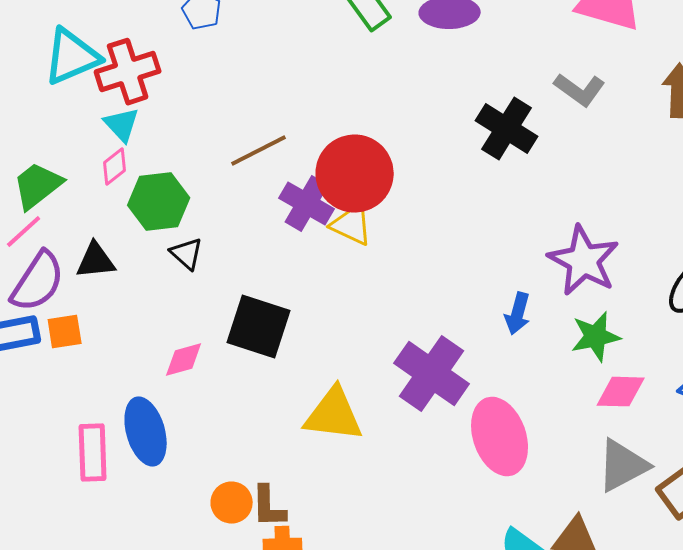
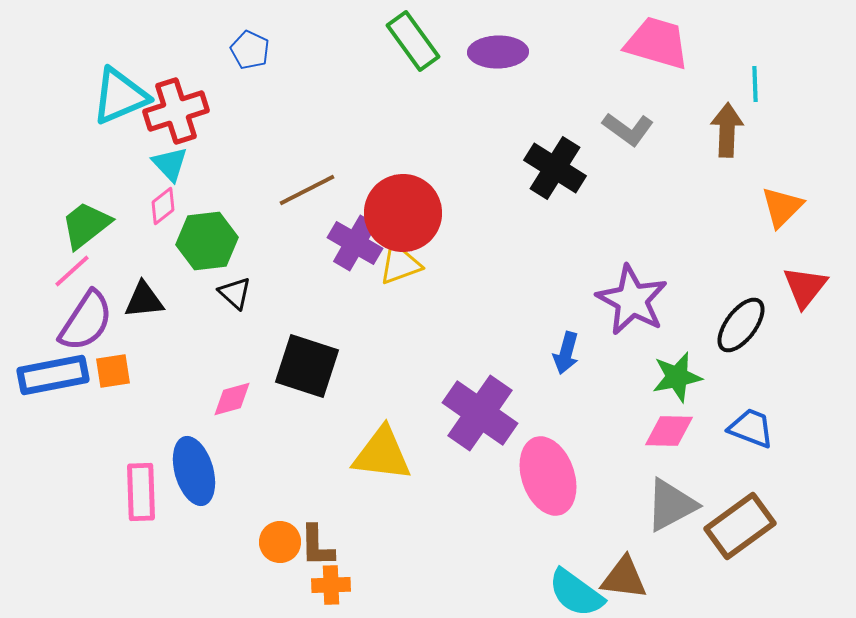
yellow triangle: (352, 225) -> (400, 264), turned -45
green star: (596, 337) -> (677, 377), moved

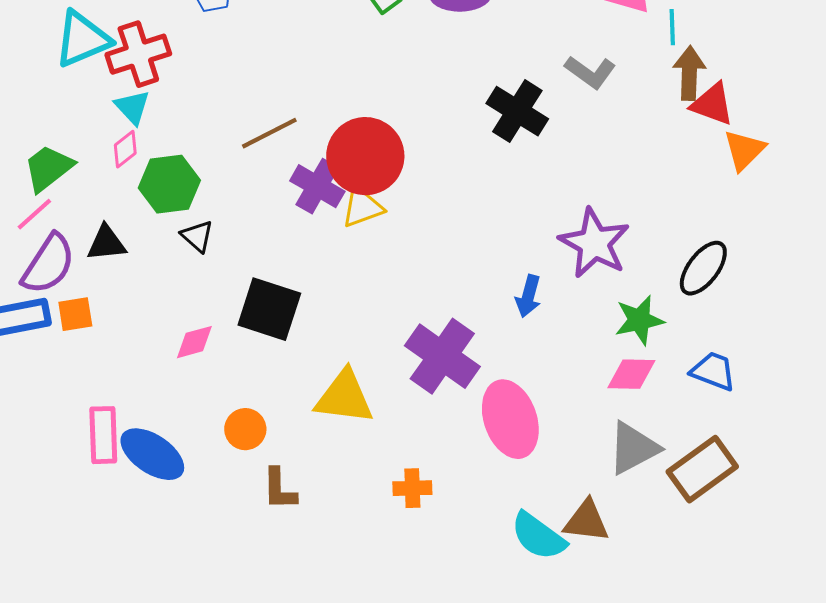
cyan line: (755, 84) -> (672, 27), moved
red triangle: (805, 287) -> (712, 104), moved, turned -48
blue ellipse: (194, 471) -> (152, 454), moved, turned -40
orange circle: (280, 542) -> (245, 429), moved
orange cross: (331, 585) -> (412, 488), moved

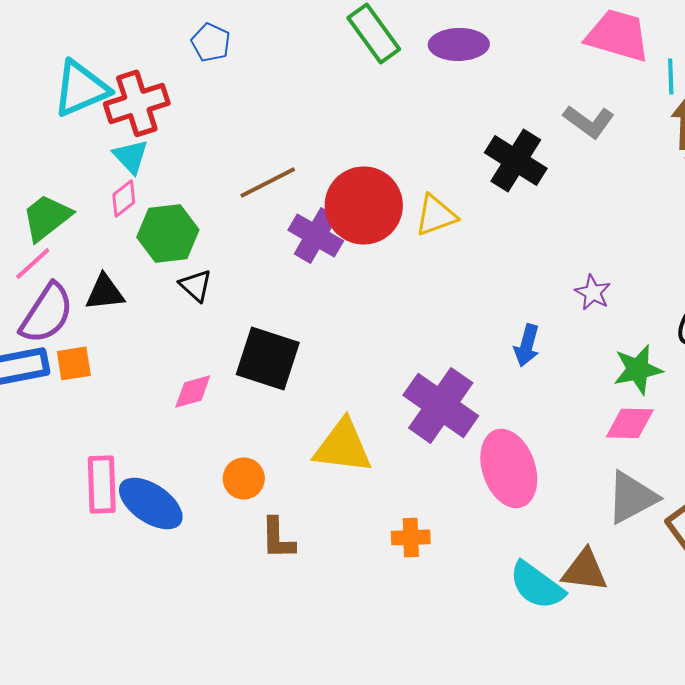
yellow triangle: (362, 207) -> (436, 215), moved
purple star: (594, 243) -> (593, 292), size x0.5

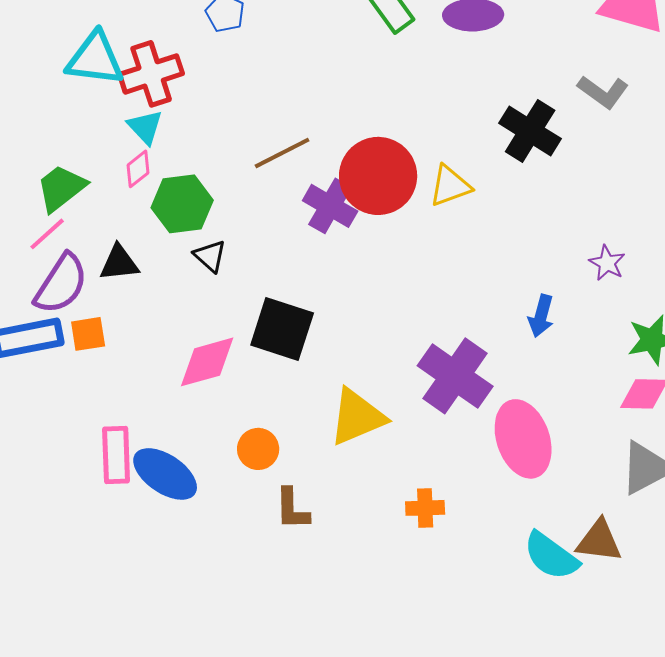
cyan triangle: (81, 88) -> (95, 59), turned 30
pink diamond: (193, 391) -> (207, 362), size x1.5
yellow triangle: (343, 446) -> (357, 417), turned -30

